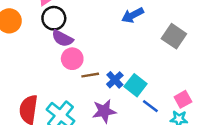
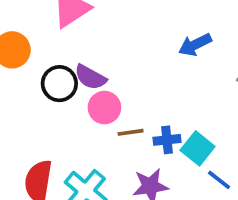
black circle: (54, 18) -> (59, 84), moved
blue cross: (115, 80) -> (167, 140), turned 36

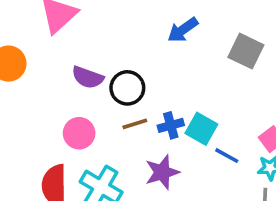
black circle: (59, 84) -> (127, 88), moved
pink circle: (104, 108) -> (79, 133), moved

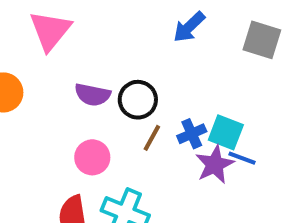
brown line: (135, 124) -> (152, 138), turned -35
blue line: (227, 156) -> (242, 158), moved
purple star: (162, 172) -> (215, 164), moved

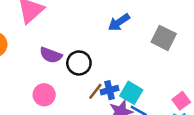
brown line: (152, 138) -> (95, 91), moved

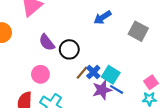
purple semicircle: (51, 55) -> (47, 42), turned 30
blue cross: (109, 90) -> (93, 72), turned -32

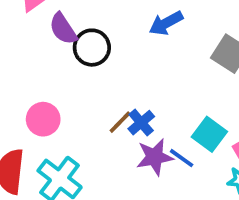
purple semicircle: (47, 42) -> (63, 29), moved
black circle: (69, 49) -> (92, 48), moved
cyan square: (111, 75) -> (209, 134), moved

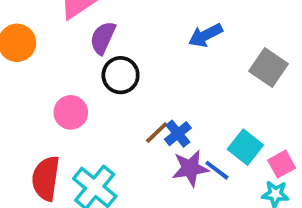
purple semicircle: (63, 29) -> (103, 38), turned 56
black circle: (92, 48) -> (121, 75), moved
pink circle: (43, 119) -> (71, 112), moved

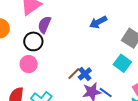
black circle: (121, 75) -> (33, 41), moved
cyan square: (245, 147) -> (122, 63), moved

